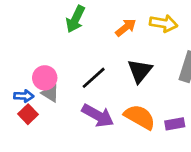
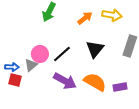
pink circle: (45, 78) -> (40, 54), moved
gray triangle: (50, 93) -> (31, 65), turned 48
red square: (28, 114) -> (15, 80), turned -32

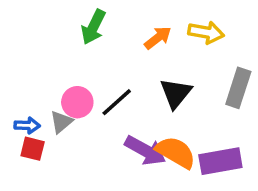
purple arrow: (65, 81) -> (145, 150), moved
purple rectangle: (120, 87) -> (220, 161), size x1.6

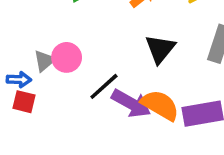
black line: (117, 102) -> (104, 86), moved
gray triangle: (61, 122) -> (44, 61), moved

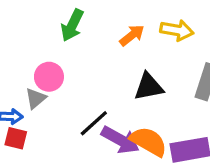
black triangle: (160, 49) -> (149, 87), turned 40
pink circle: (67, 57) -> (49, 77), moved

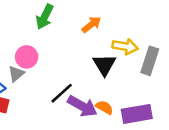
yellow arrow: (177, 30) -> (125, 47), moved
black triangle: (149, 87) -> (104, 65), turned -50
orange semicircle: (149, 141) -> (104, 107), size x0.6

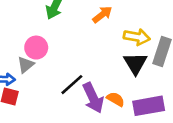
black triangle: (104, 65) -> (135, 63), moved
purple arrow: (82, 106) -> (93, 98), turned 36

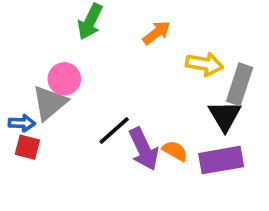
black triangle: (135, 63) -> (225, 116), moved
gray triangle: (26, 65) -> (50, 103), size x1.5

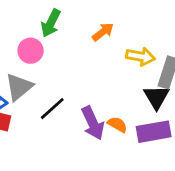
pink circle: (64, 79) -> (31, 51), moved
black line: (114, 131) -> (52, 109), moved

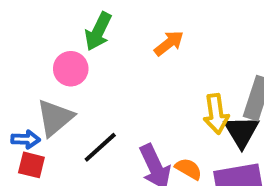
yellow arrow: (141, 56) -> (216, 114), moved, turned 72

